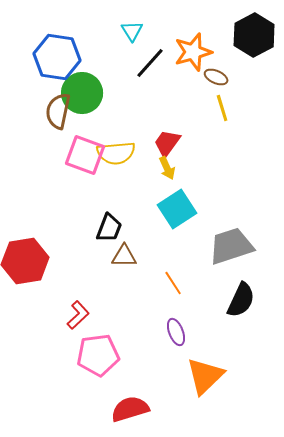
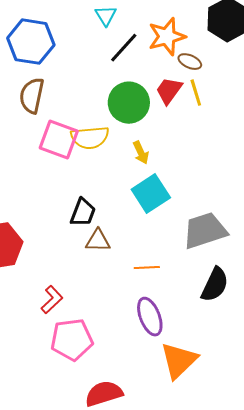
green circle: (82, 93) -> (129, 103), moved
red trapezoid: (167, 143) -> (169, 91), moved
orange line: (173, 283) -> (147, 268), turned -60
purple ellipse: (176, 332) -> (150, 317), size x1.4

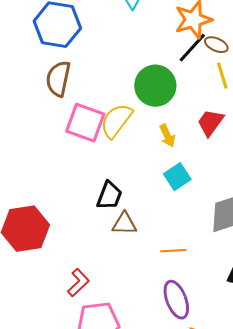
black line: (124, 48) -> (192, 48), moved
red trapezoid: (169, 91) -> (210, 123), moved
yellow semicircle: (90, 138) -> (116, 121), turned 132
cyan square: (151, 194) -> (177, 177), size x0.7

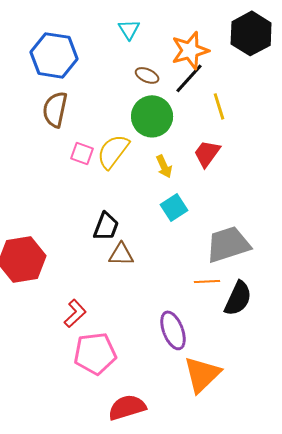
brown ellipse: (216, 45) -> (147, 75), moved
pink square: (85, 123) -> (82, 153), size x0.6
orange line: (173, 251) -> (207, 281), moved

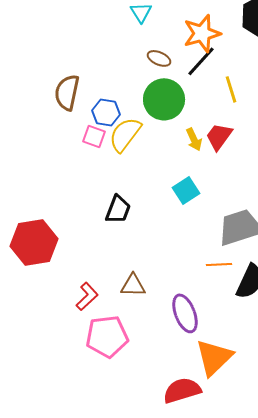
blue hexagon: (54, 55) -> (106, 112), moved, size x0.6
yellow arrow: (164, 166) -> (194, 139), moved
brown triangle: (121, 254) -> (133, 285), moved
red semicircle: (127, 407) -> (182, 390), moved

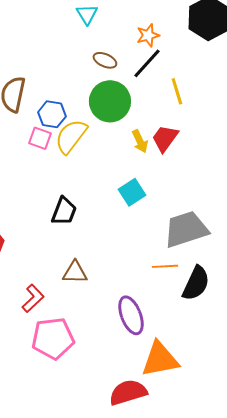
orange star: (202, 33) -> (148, 35), size x0.6
brown triangle: (133, 285) -> (75, 272), moved
orange triangle: (214, 357) -> (160, 359), turned 33

